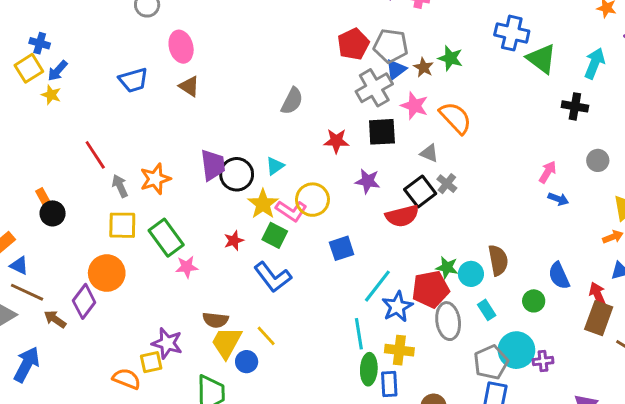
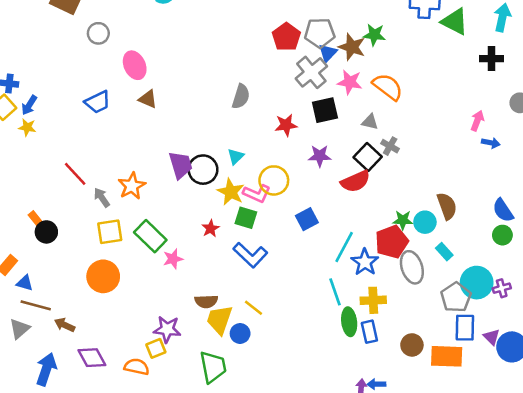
brown star: (424, 67) -> (352, 47), size x1.5
purple diamond: (84, 301) -> (92, 358), moved, turned -56
green circle: (534, 301) -> (502, 235), moved

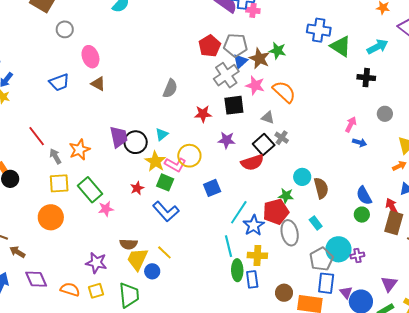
cyan arrow: (502, 18) -> (378, 47), turned 45
cyan circle: (425, 222) -> (302, 177), moved
yellow square: (156, 348) -> (96, 291), moved

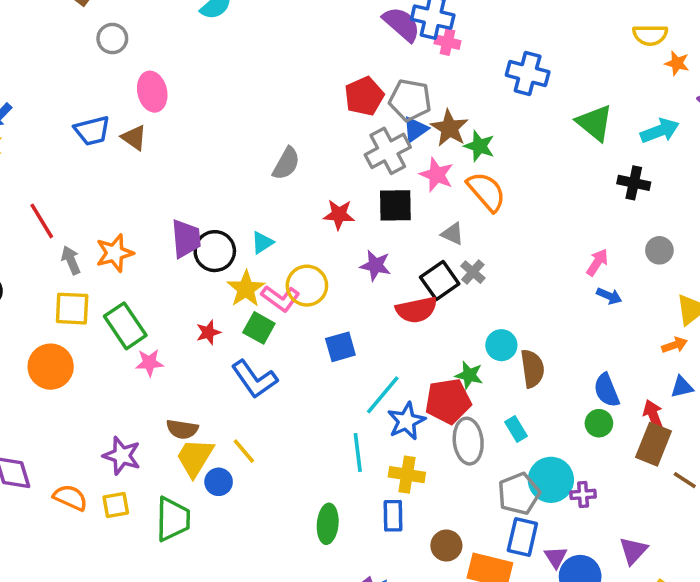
blue cross: (319, 30) -> (528, 73), moved
green star: (278, 51) -> (479, 146), moved
brown triangle: (98, 84) -> (134, 138), moved
green ellipse: (237, 270) -> (328, 524), moved

